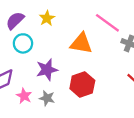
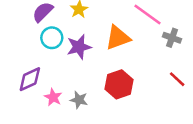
orange triangle: (81, 43) -> (118, 38), turned -30
purple star: (47, 70) -> (79, 47), moved

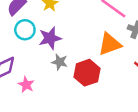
orange triangle: (118, 38) -> (110, 44), moved
gray star: (79, 100) -> (60, 62), moved

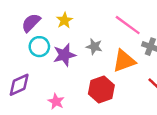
gray star: (60, 62) -> (94, 47), moved
pink star: (26, 85) -> (56, 101), moved

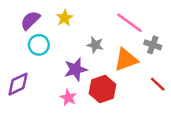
purple star: (64, 55) -> (76, 69), moved
pink star: (56, 101) -> (68, 98), moved

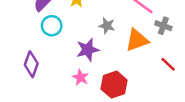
purple diamond: (18, 84) -> (31, 64), turned -45
red hexagon: (103, 89) -> (114, 85), moved

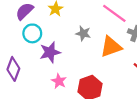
purple star: (88, 50) -> (50, 52), moved

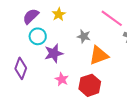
orange triangle: (111, 47) -> (99, 55), moved

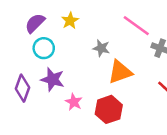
purple star: (54, 53) -> (52, 79), moved, turned 30

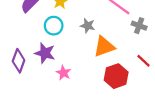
cyan circle: (44, 48) -> (54, 26), moved
red hexagon: (109, 109) -> (116, 76), moved

